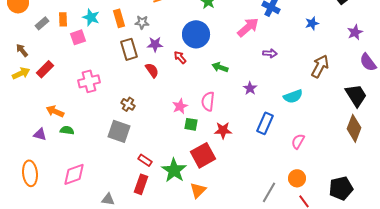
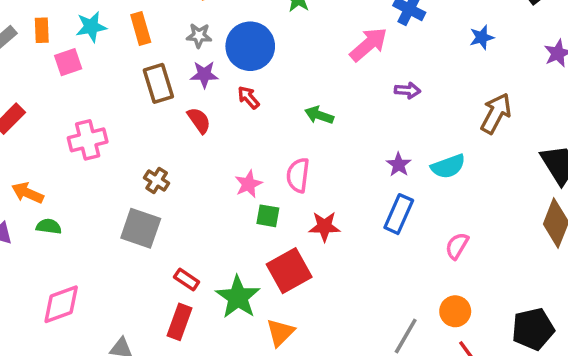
cyan star: (91, 17) -> (91, 27), turned -30
gray star: (142, 22) -> (199, 36), moved
blue circle: (196, 34) -> (250, 46), moved
purple star: (250, 88) -> (399, 165), moved

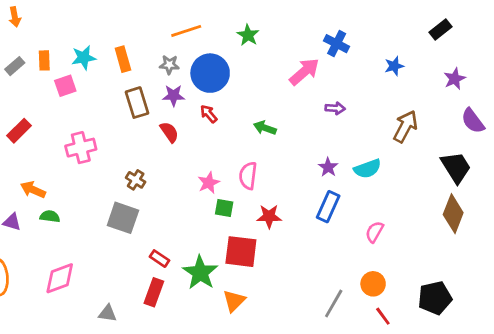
red square: (289, 271) -> (241, 252), turned 36

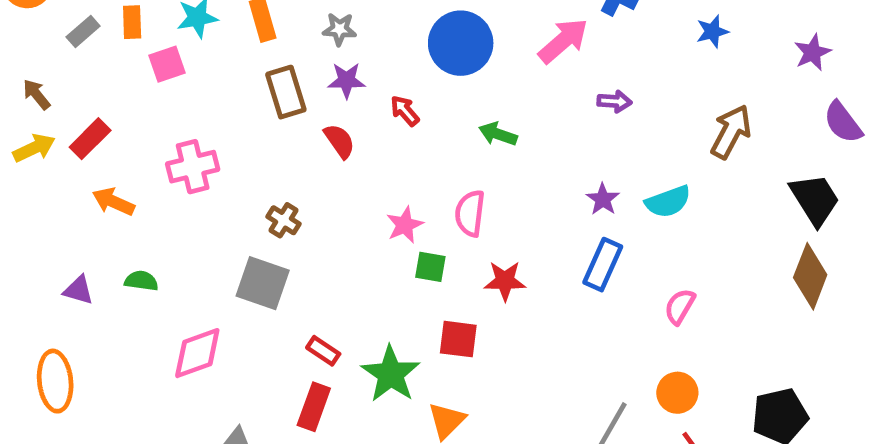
blue circle: (210, 73) -> (461, 43), moved
orange arrow: (33, 190) -> (113, 202), moved
red square: (241, 252) -> (458, 339), size x0.7
pink diamond: (60, 278) -> (197, 353), moved

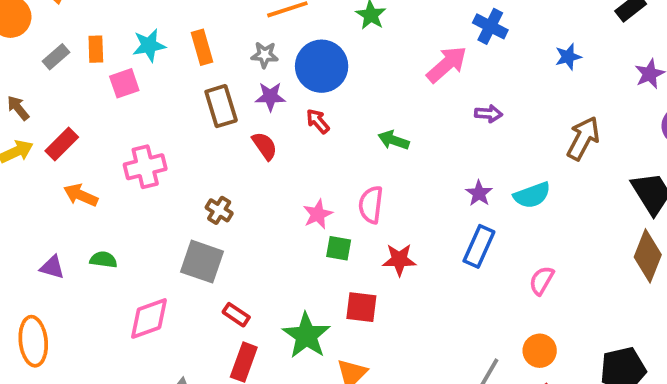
blue circle: (461, 43) -> (322, 66), moved
red rectangle: (323, 351) -> (236, 315), moved

